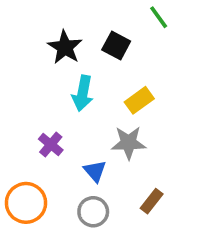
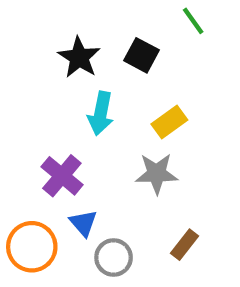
purple cross: (51, 145) -> (62, 176), size x1.4
blue triangle: (95, 171) -> (83, 223), moved

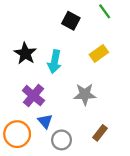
black square: (142, 55) -> (71, 21), moved
black star: (79, 57) -> (25, 53), moved
yellow rectangle: (169, 122) -> (99, 53), moved

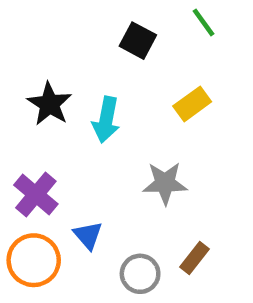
purple cross: (33, 96) -> (36, 195), moved
gray circle: (61, 140) -> (140, 274), moved

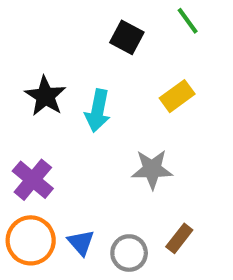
blue triangle: (88, 235) -> (81, 243), moved

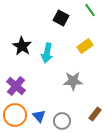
brown rectangle: (179, 238) -> (95, 114), moved

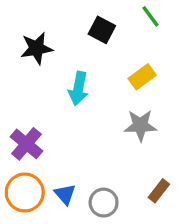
black star: (22, 46) -> (36, 48), moved, turned 30
gray star: (73, 81) -> (140, 125), moved

